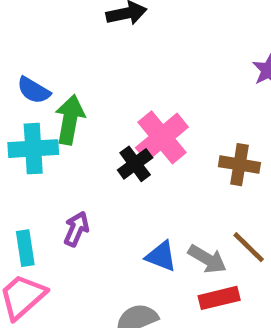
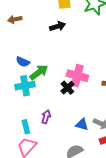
green arrow: (70, 120) -> (39, 72), turned 48
pink cross: (162, 137) -> (77, 76), turned -30

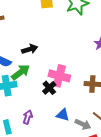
black arrow: (58, 26) -> (30, 49), moved
blue triangle: (82, 124) -> (63, 115), moved

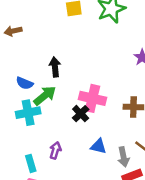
black arrow: (30, 49) -> (55, 67), turned -77
gray arrow: (83, 124) -> (123, 157), turned 56

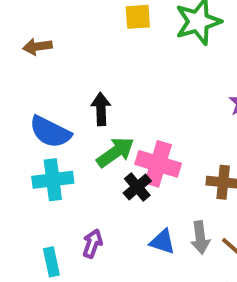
blue semicircle: (25, 83) -> (50, 132), size x1.5
green arrow: (45, 96) -> (115, 152), moved
gray arrow: (123, 157) -> (200, 238), moved

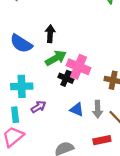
cyan cross: (53, 180) -> (22, 86), moved
black cross: (137, 187) -> (66, 78), turned -32
purple arrow: (92, 244) -> (38, 107), turned 32

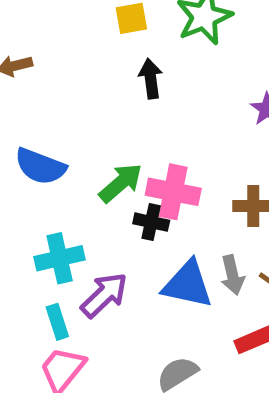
black arrow: (50, 34) -> (151, 79), moved
purple arrow: (38, 107) -> (104, 295), size x1.5
blue triangle: (77, 109) -> (188, 284), size x1.6

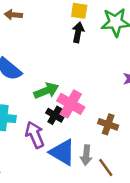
black arrow: (151, 79) -> (78, 32), moved
purple arrow: (104, 295) -> (35, 135), moved, turned -88

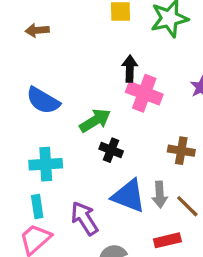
black arrow: (78, 32) -> (130, 69), moved
pink cross: (71, 104) -> (144, 93), moved
purple arrow: (35, 135) -> (84, 218), moved

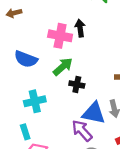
pink cross: (144, 93) -> (60, 36), moved
cyan rectangle: (37, 207) -> (25, 132), moved
purple arrow: (84, 218) -> (82, 131), moved

